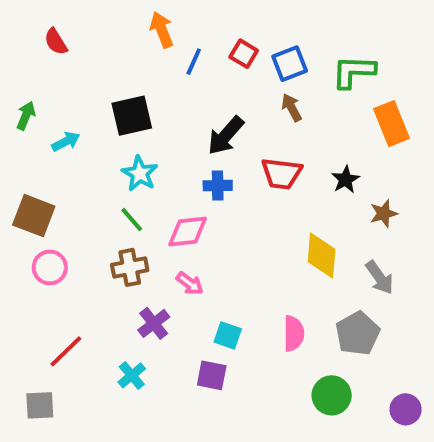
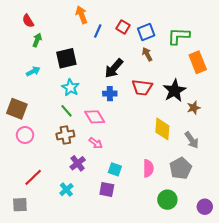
green arrow: (26, 116) -> (37, 40), moved
black star: (346, 180) -> (174, 91), size x1.6
pink diamond: (188, 232) -> (95, 117), turned 65

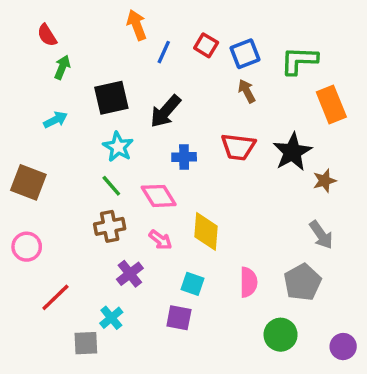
black arrow: (114, 68) -> (165, 111), moved
yellow diamond: (162, 129) -> (206, 231), moved
pink circle: (25, 135) -> (27, 247), moved
gray square: (20, 205) -> (86, 343), moved

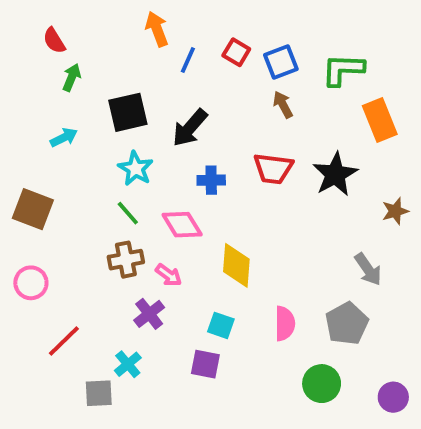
brown star: (325, 181) -> (395, 211), moved
pink arrow: (160, 240) -> (169, 275), moved

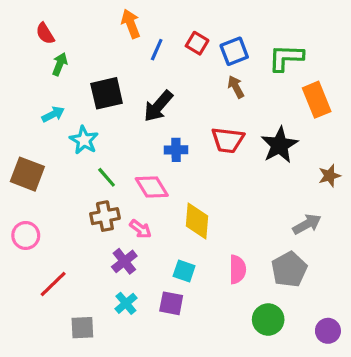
cyan star: (136, 169) -> (84, 140), moved
gray arrow: (368, 269) -> (307, 224), turned -84
cyan cross: (128, 364) -> (126, 303), moved

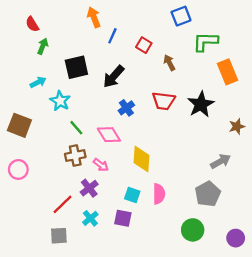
red square: (197, 43) -> (144, 45), moved
blue square: (234, 51) -> (181, 16), moved
blue cross: (176, 150) -> (126, 108), turned -35
pink semicircle: (237, 269) -> (159, 194), moved
red line: (53, 284) -> (62, 204), moved

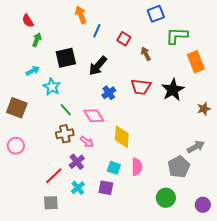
gray arrow: (221, 161) -> (196, 147), moved

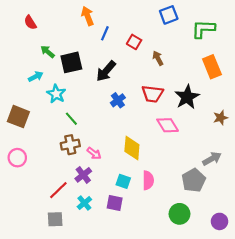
green L-shape: (177, 36) -> (203, 29), moved
green arrow: (37, 40) -> (48, 52), moved, turned -72
pink diamond: (94, 116) -> (168, 125), moved

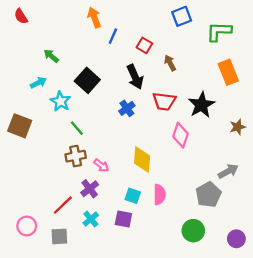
red semicircle: (30, 22) -> (21, 16), moved
black square: (71, 62) -> (87, 80), moved, turned -35
black arrow: (106, 71) -> (135, 77), moved, turned -65
pink diamond: (168, 125) -> (180, 135), turned 50
pink circle: (17, 158) -> (27, 226), moved

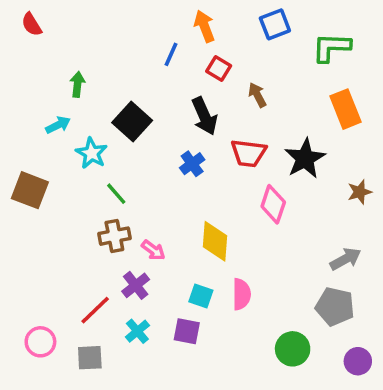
orange arrow: (94, 17) -> (204, 26), moved
green arrow: (51, 56) -> (77, 84), turned 56
gray pentagon: (208, 195) -> (335, 307), moved, turned -30

